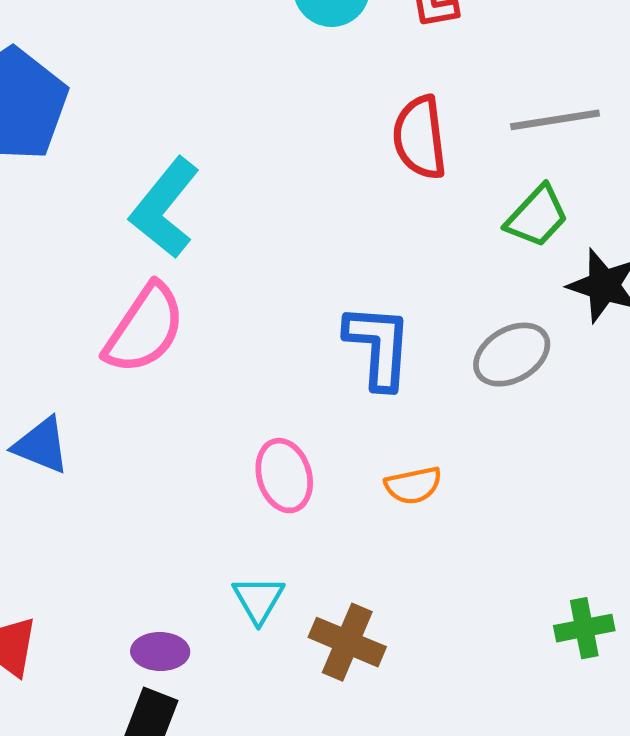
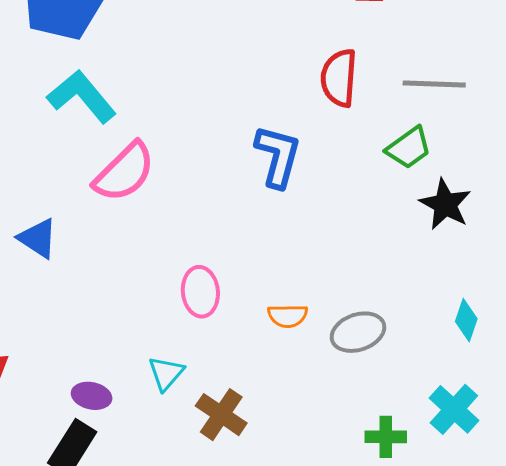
cyan L-shape: (165, 208) -> (82, 96), moved, turned 90
blue L-shape: (378, 346) -> (278, 156), moved
gray ellipse: (512, 355) -> (358, 332), moved

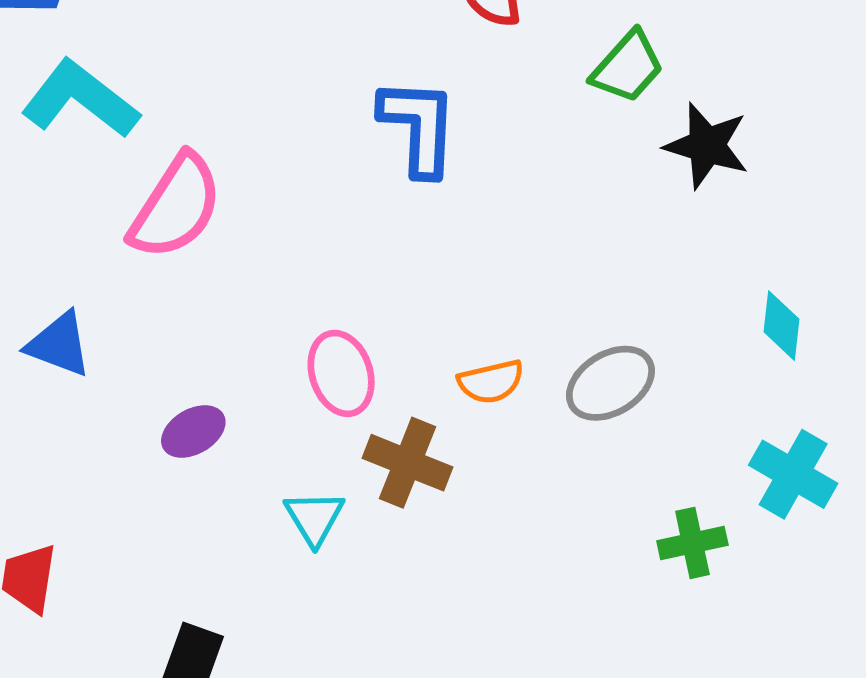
purple ellipse: (92, 396) -> (193, 431), moved, turned -30
brown cross: (221, 415) -> (407, 463), moved

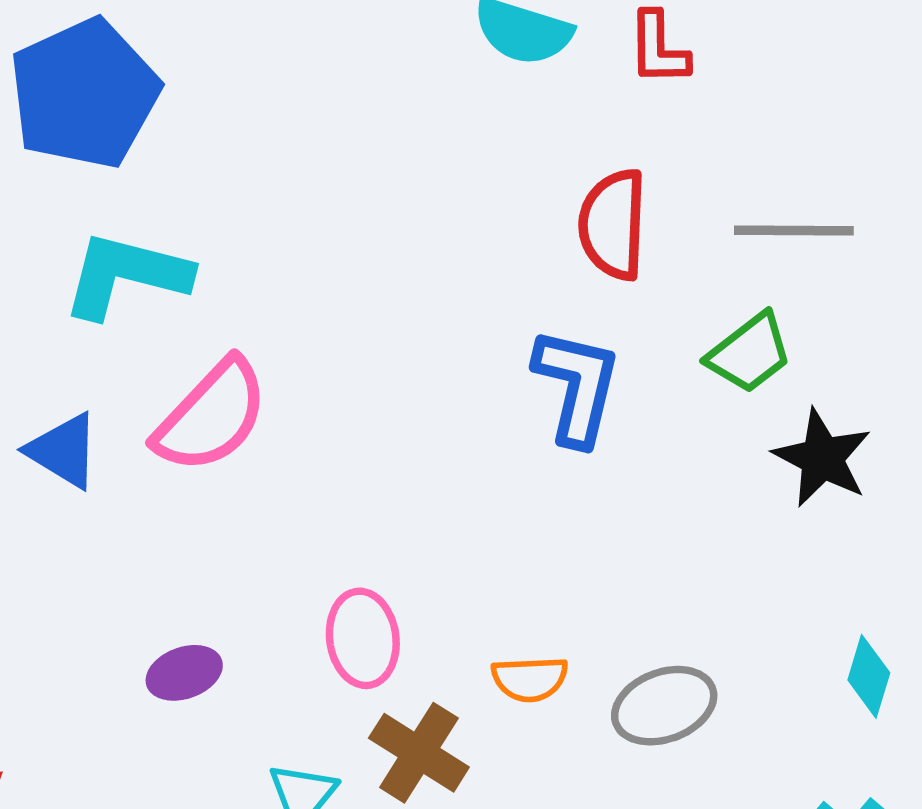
cyan L-shape: (80, 99) -> (126, 275), turned -34
blue L-shape: (419, 127) -> (577, 386), moved
blue triangle: (59, 344) -> (63, 451), moved

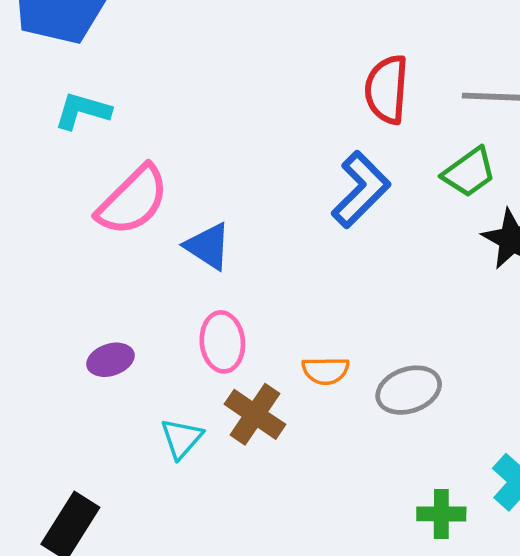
cyan L-shape: (126, 275) -> (83, 111), size x0.7
blue L-shape: (577, 386) -> (361, 189), turned 30
blue triangle: (63, 451) -> (208, 246), moved

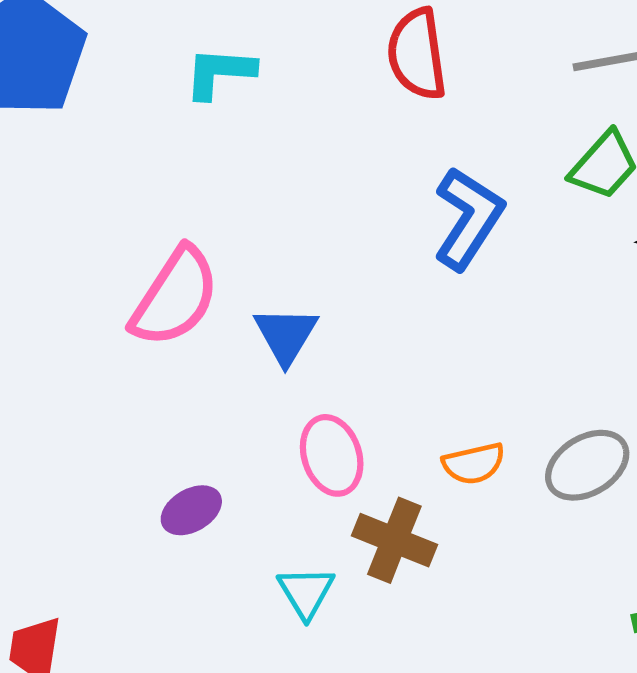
red semicircle: (387, 89) -> (417, 54), moved
cyan L-shape: (83, 111) -> (220, 73), moved
blue triangle: (208, 246) -> (286, 335), turned 40

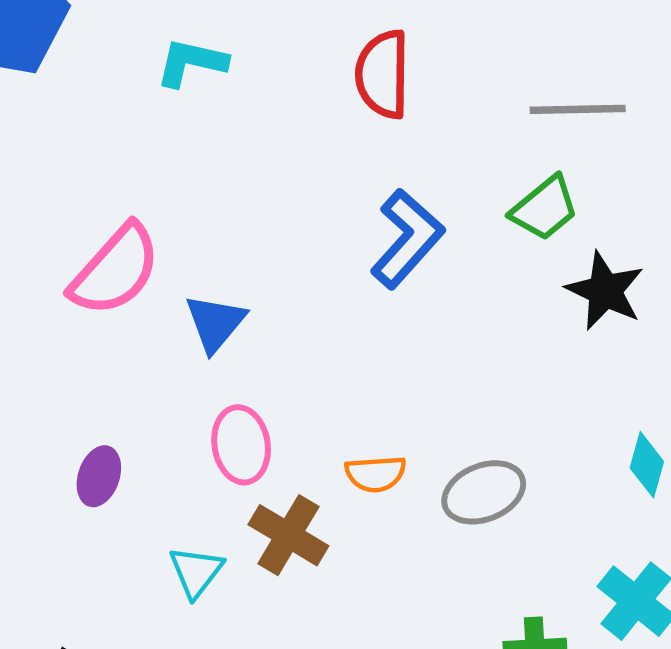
purple ellipse: (191, 510) -> (99, 476), turned -50

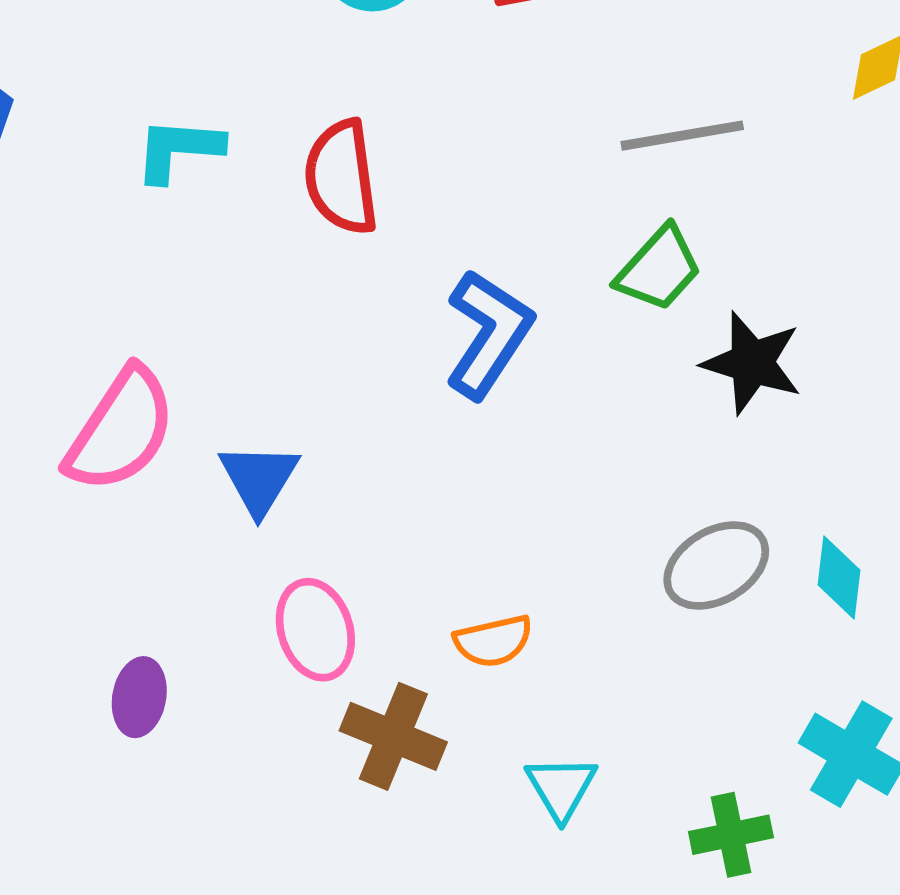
red semicircle: (383, 74) -> (341, 177), moved
gray ellipse: (484, 492) -> (716, 565), moved
cyan triangle: (196, 572) -> (561, 788), moved

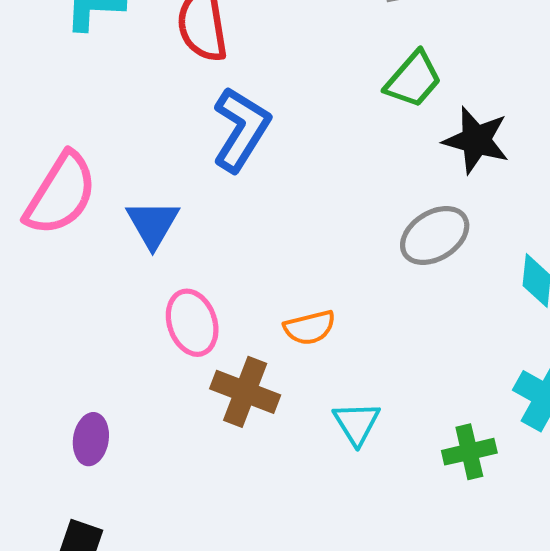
blue L-shape: (489, 334) -> (241, 129), moved
gray ellipse: (716, 565) -> (435, 235), moved
purple ellipse: (139, 697) -> (91, 439), moved

